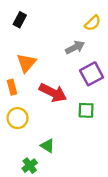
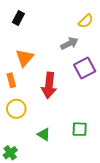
red arrow: (53, 93) -> (49, 85), turned 70
green square: (86, 110) -> (80, 129), moved
green cross: (30, 166) -> (10, 153), moved

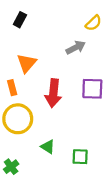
purple square: (85, 68) -> (92, 89), moved, turned 30
yellow circle: (16, 109) -> (18, 119), size x1.4
green square: (80, 129) -> (80, 157), moved

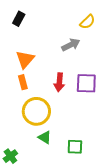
orange rectangle: (12, 88) -> (23, 82), moved
red arrow: (53, 93) -> (59, 82), moved, size x0.7
yellow circle: (18, 119) -> (36, 111), moved

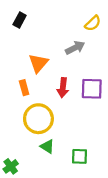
orange triangle: (25, 59) -> (38, 63), moved

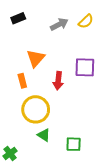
black rectangle: (20, 20) -> (18, 18), turned 40
gray arrow: (75, 48) -> (59, 24), moved
purple square: (92, 89) -> (85, 67), moved

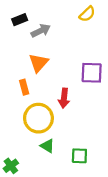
yellow semicircle: (86, 21) -> (87, 14), moved
gray arrow: (59, 24) -> (41, 31), moved
red arrow: (58, 81) -> (64, 98), moved

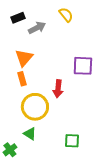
yellow semicircle: (87, 14) -> (66, 15), moved, turned -84
orange triangle: (38, 63) -> (24, 58), moved
green triangle: (47, 146) -> (30, 134), moved

